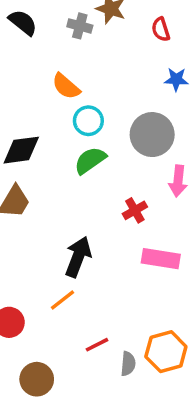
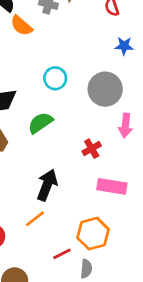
orange semicircle: (66, 86) -> (21, 26), moved
green semicircle: (90, 160) -> (40, 123), moved
orange hexagon: (166, 352) -> (93, 234), moved

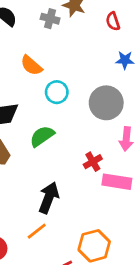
orange semicircle: (21, 26) -> (31, 65), moved
pink rectangle: (112, 186) -> (117, 182), moved

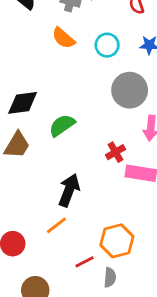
orange semicircle: (31, 65) -> (63, 38), moved
cyan circle: (57, 92) -> (107, 45), moved

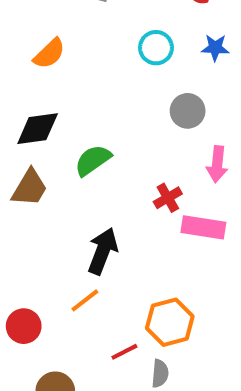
orange semicircle: (63, 38) -> (49, 54), moved, turned -85
gray circle: (130, 90) -> (188, 111), size x0.7

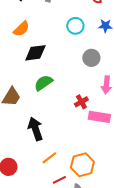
black diamond: (38, 129) -> (35, 53), moved
black arrow: (103, 251) -> (35, 129), moved, turned -40
orange line: (85, 300) -> (49, 158), moved

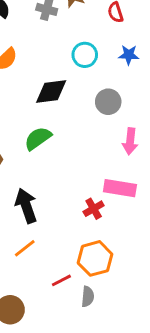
black diamond: (35, 53) -> (51, 91), moved
red cross: (81, 102) -> (94, 209), moved
orange line: (49, 158) -> (25, 248), moved

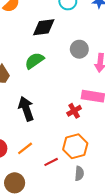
gray circle: (108, 102) -> (79, 49), moved
orange line: (25, 248) -> (25, 148), moved
gray semicircle: (88, 297) -> (79, 173), moved

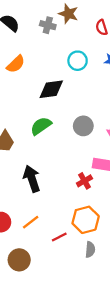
gray circle: (79, 49) -> (83, 126), moved

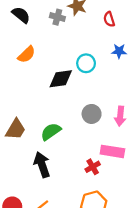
cyan circle: (78, 61) -> (86, 63), moved
green semicircle: (41, 126) -> (51, 132), moved

